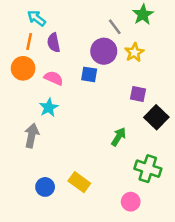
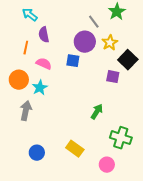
orange line: (29, 41) -> (26, 48), moved
orange circle: (23, 68) -> (19, 80), moved
black square: (156, 117) -> (128, 60), moved
yellow rectangle: (79, 182) -> (75, 149), moved

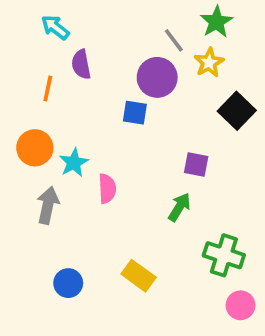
yellow star: (110, 43) -> (209, 63), moved
pink semicircle: (44, 64) -> (107, 189), moved, turned 63
purple square: (113, 77) -> (196, 164), moved
pink circle: (107, 165) -> (241, 305), moved

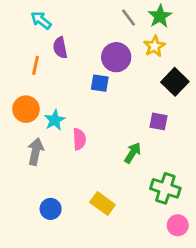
gray line: (174, 40) -> (128, 18), moved
purple square: (196, 164) -> (159, 121), moved

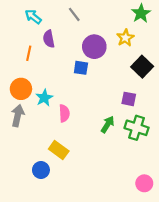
green star: (160, 16) -> (141, 13), moved
gray line: (128, 18) -> (74, 14), moved
gray arrow: (36, 151) -> (18, 116), moved
green cross: (165, 188) -> (136, 128), moved
yellow rectangle: (103, 203) -> (59, 150), moved

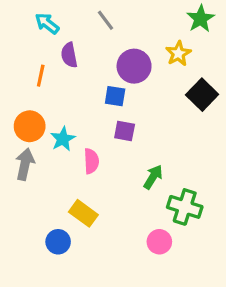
purple square: (129, 99) -> (125, 131), moved
green cross: (136, 128) -> (185, 207), moved
pink circle: (144, 183) -> (159, 242), moved

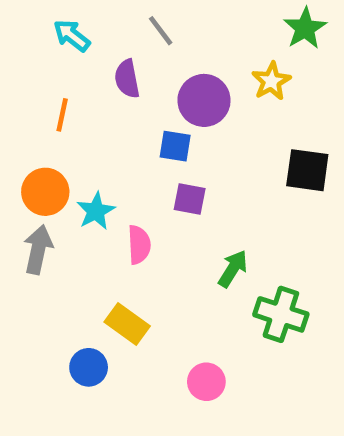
purple semicircle: (69, 55) -> (127, 79), moved
black square: (202, 95) -> (307, 170), moved, turned -36
pink circle: (159, 242) -> (206, 382), moved

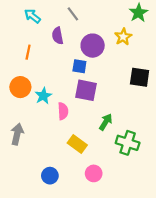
purple square: (190, 199) -> (86, 90), size x1.5
gray arrow: (38, 249) -> (17, 134), moved
yellow rectangle: (127, 324) -> (77, 144), moved
blue circle: (89, 367) -> (50, 176), moved

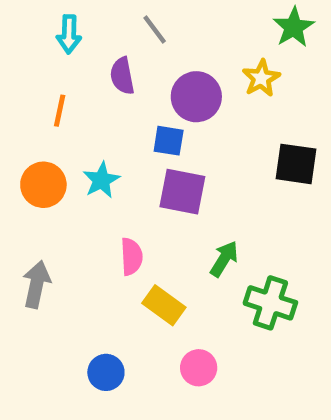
cyan arrow: (32, 16) -> (69, 34), turned -126
cyan star: (43, 96) -> (101, 180), moved
pink semicircle: (63, 111) -> (131, 257), moved

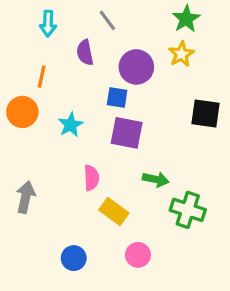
green star: (294, 27) -> (186, 19), moved
orange circle: (43, 185) -> (22, 112), moved
green arrow: (224, 259) -> (156, 179), turned 70

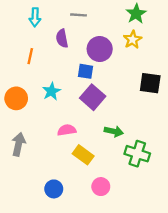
gray line: (107, 20) -> (78, 15), turned -49
orange circle: (22, 112) -> (16, 98), moved
purple square: (127, 133) -> (93, 97), turned 30
pink semicircle: (91, 178) -> (67, 130), turned -96

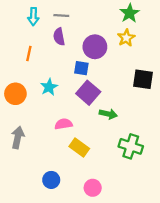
gray line: (78, 15) -> (61, 15), moved
green arrow: (114, 131) -> (108, 114), moved
pink circle: (101, 187) -> (93, 188), moved

